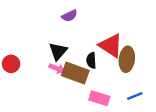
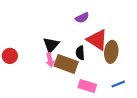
purple semicircle: (70, 16) -> (82, 18), moved
pink arrow: (57, 68) -> (50, 60), turned 56

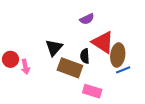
pink arrow: (50, 60) -> (25, 67), moved
blue line: (118, 84) -> (123, 70), moved

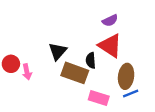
purple semicircle: (87, 19) -> (110, 21), moved
brown ellipse: (118, 55) -> (126, 76), moved
blue line: (123, 70) -> (131, 93), moved

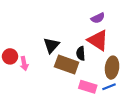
blue line: (131, 93) -> (109, 87), moved

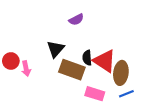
purple semicircle: (98, 18) -> (76, 20), moved
red triangle: (98, 40) -> (105, 61), moved
blue line: (109, 87) -> (126, 94), moved

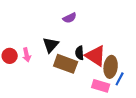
pink arrow: (26, 69) -> (27, 55), moved
pink rectangle: (95, 94) -> (101, 86), moved
blue line: (126, 94) -> (120, 79), moved, turned -40

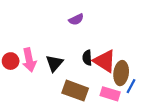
black triangle: (51, 45) -> (54, 63), moved
pink arrow: (27, 55) -> (29, 60), size x1.5
brown rectangle: (66, 64) -> (75, 91), moved

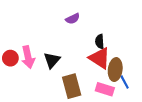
black semicircle: (87, 58) -> (100, 42), moved
blue line: (131, 86) -> (125, 82), turned -56
brown rectangle: (75, 91) -> (72, 86), turned 55

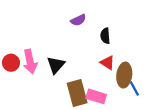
black semicircle: (100, 42) -> (105, 36), moved
red triangle: (100, 58) -> (107, 63), size x0.6
pink rectangle: (105, 89) -> (96, 96), moved

